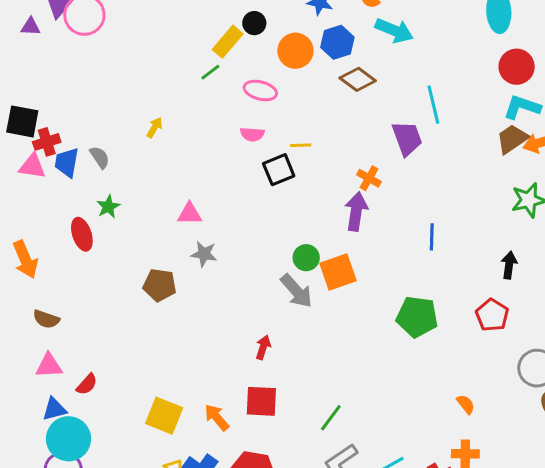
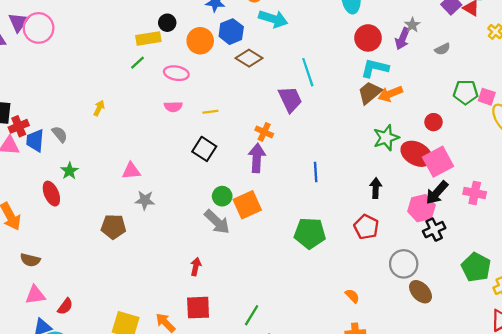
yellow rectangle: (228, 42) -> (148, 39), turned 45
black square: (279, 170) -> (204, 149), moved, turned -30

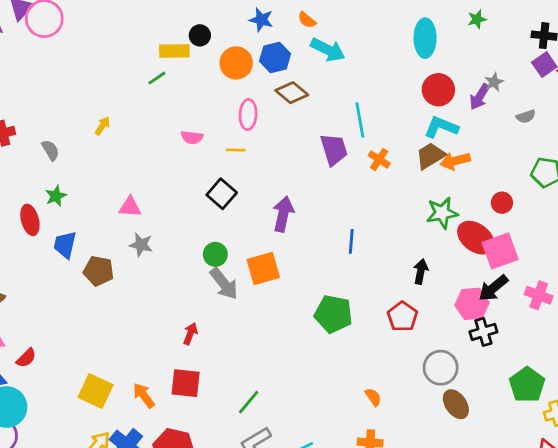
pink ellipse: (176, 73) -> (248, 115), moved, turned 75
orange cross: (264, 132) -> (379, 159), moved
blue trapezoid: (35, 140) -> (65, 245), moved
green circle: (222, 196) -> (215, 254), moved

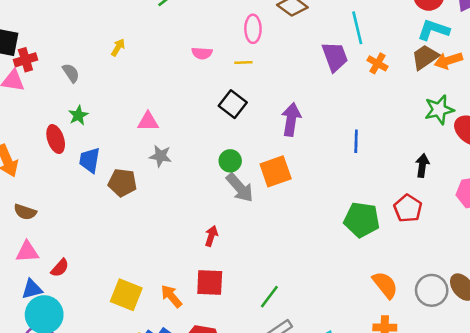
green pentagon: (333, 314) -> (362, 220), moved
gray circle: (441, 368) -> (432, 290), moved
orange semicircle: (373, 397) -> (385, 285), size x1.6

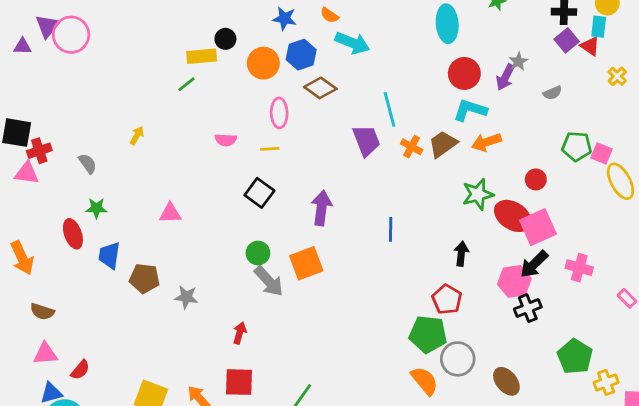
brown trapezoid: (425, 57) -> (443, 144), moved
green star: (78, 115) -> (96, 208), turned 30
gray star: (160, 156) -> (186, 297), moved
green pentagon: (362, 220) -> (428, 334), moved
gray circle: (432, 290) -> (458, 359), moved

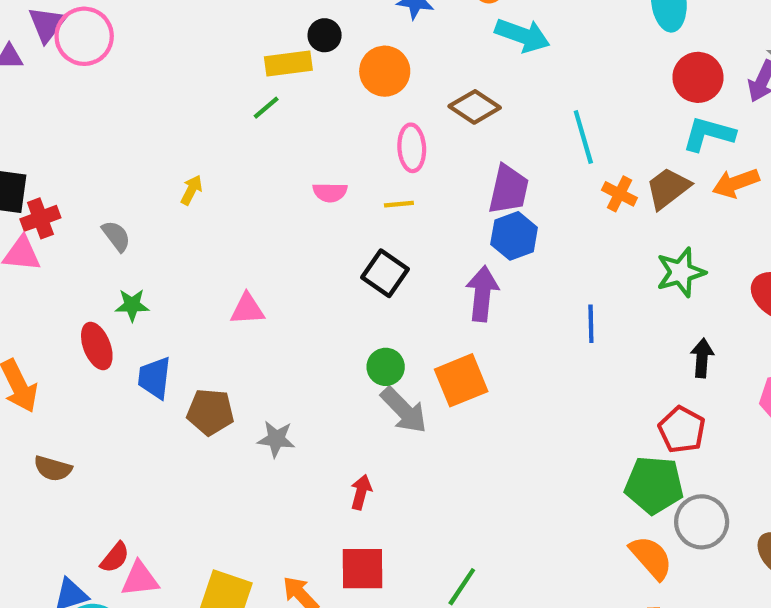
blue hexagon: (301, 55) -> (514, 236), moved
purple trapezoid: (366, 141) -> (509, 190), moved, turned 36
green star: (478, 194) -> (681, 272), moved
pink triangle: (45, 354) -> (140, 579), moved

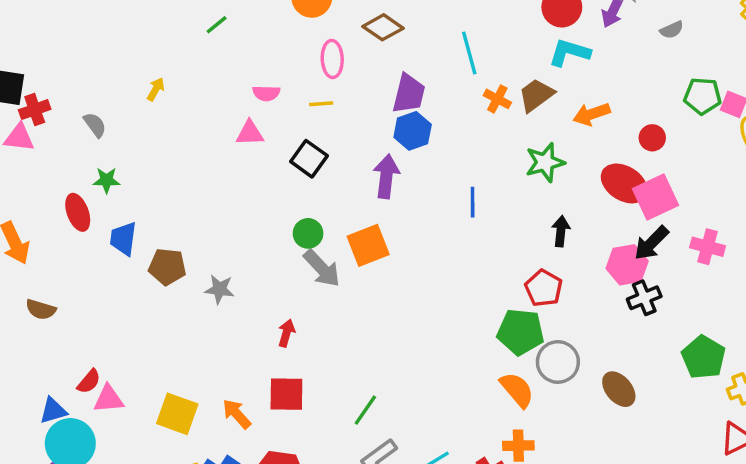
orange arrow: (736, 183) -> (592, 114), moved
pink triangle: (247, 309) -> (250, 133), moved

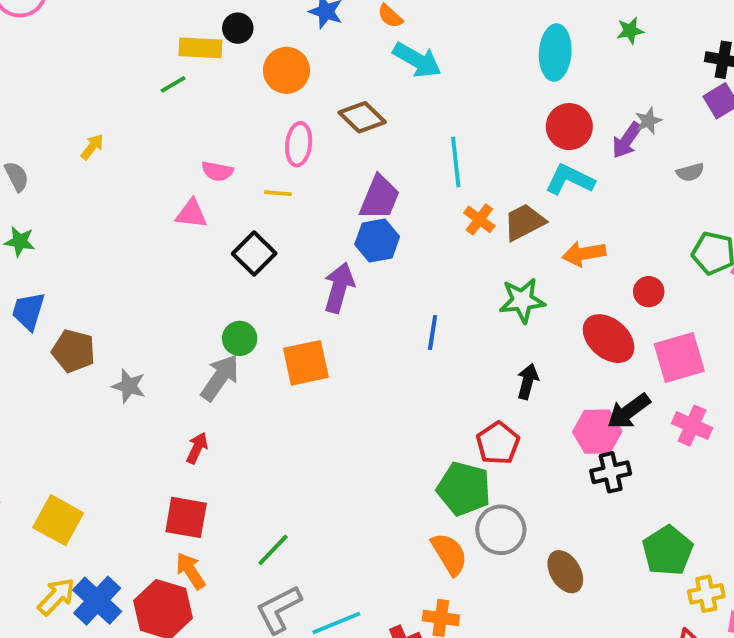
pink square: (656, 197) -> (679, 358), moved
gray arrow: (322, 268) -> (220, 378), moved, turned -111
orange arrow: (237, 414) -> (190, 571), moved

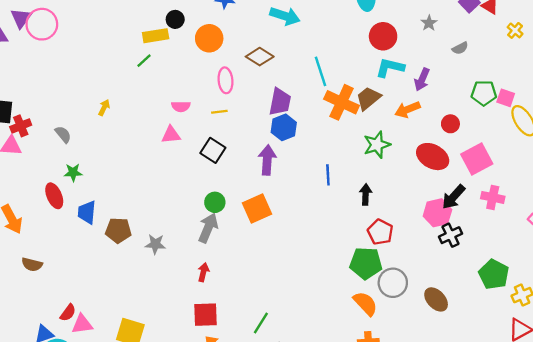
purple arrow: (627, 140) -> (422, 79), moved
orange cross: (479, 219) -> (342, 102), size x1.8
black arrow: (528, 381) -> (366, 194), moved

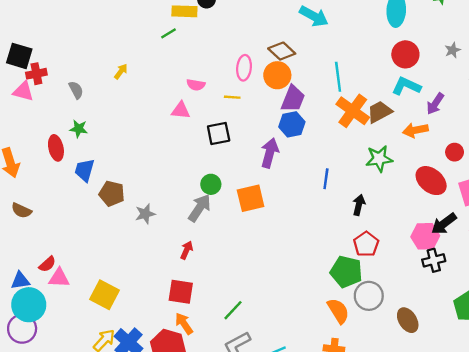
orange circle: (209, 38) -> (277, 75), moved
black square: (213, 150) -> (219, 133), turned 35
gray star: (155, 244) -> (145, 214), turned -30

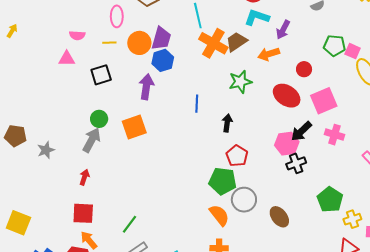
orange circle: (277, 75) -> (139, 43), moved

